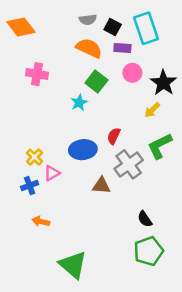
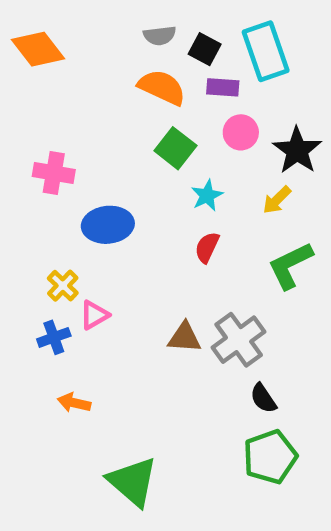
pink cross: (37, 74) -> (54, 173), moved
cyan star: (79, 103) -> (207, 195), moved
blue ellipse: (83, 150) -> (108, 225), moved
gray cross: (129, 164) -> (239, 340), moved

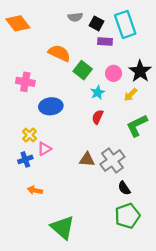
orange semicircle: (162, 87) -> (59, 53), moved
pink circle: (241, 132) -> (114, 73), moved

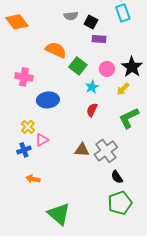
cyan rectangle: (125, 24) -> (123, 13), moved, size x0.7

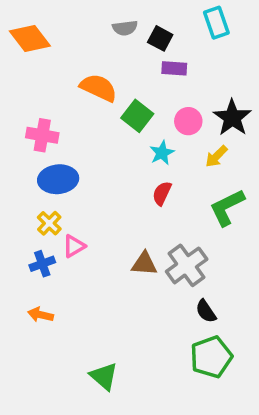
blue ellipse: (48, 100) -> (58, 179), moved
orange arrow: (33, 179) -> (40, 315), moved
green triangle: (59, 214) -> (104, 376), size x0.7

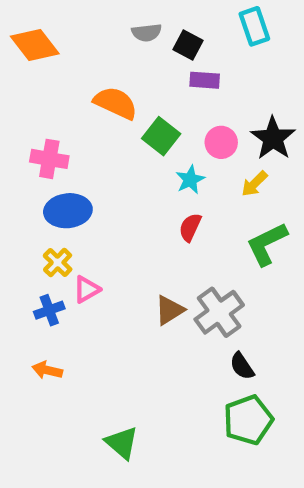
brown triangle: (144, 264) -> (169, 310), turned -36

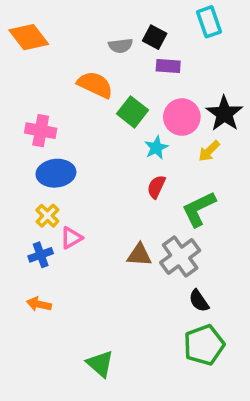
gray semicircle: (147, 33) -> (121, 46), moved
pink circle: (221, 142) -> (182, 117), size x1.4
green L-shape: (267, 244) -> (199, 209), moved
brown triangle: (169, 310) -> (139, 255), turned 36

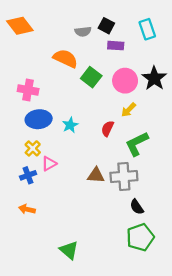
cyan rectangle: (209, 22) -> (147, 29), moved
cyan star: (156, 148) -> (70, 125), moved
yellow arrow: (209, 151) -> (129, 110), moved
gray cross: (180, 257) -> (124, 176), turned 32

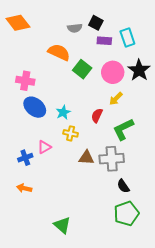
cyan rectangle: (147, 29) -> (127, 38), moved
blue ellipse: (39, 119) -> (35, 107), turned 45
yellow cross: (33, 148) -> (71, 133), moved, turned -32

